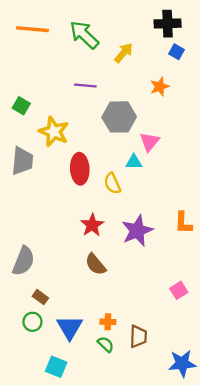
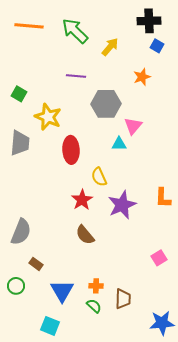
yellow semicircle: (112, 183) -> (99, 177), moved
green circle: (32, 322) -> (16, 286), moved

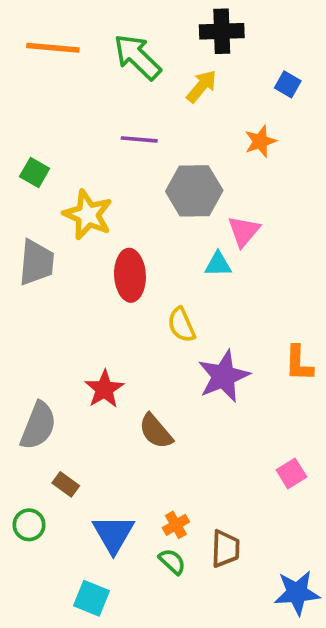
black cross: (149, 21) -> (222, 31), moved
red star: (82, 200) -> (104, 389), moved
orange cross: (96, 286) -> (176, 525), turned -32

